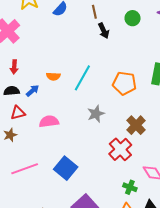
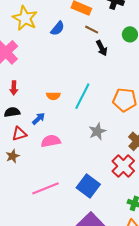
brown line: (94, 12) -> (92, 30), turned -48
blue arrow: (33, 91) -> (39, 119), moved
blue square: (66, 168) -> (88, 186), moved
pink line: (25, 169) -> (45, 188), moved

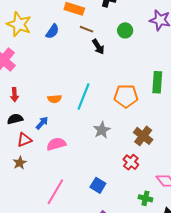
red cross: (123, 166) -> (131, 162), size x0.7
blue square: (88, 186) -> (98, 185), size x0.7
pink line: (45, 188) -> (55, 192), turned -32

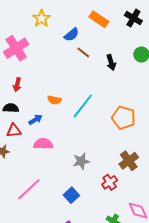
yellow star: (19, 24) -> (41, 18), size x0.7
brown line: (86, 29) -> (83, 52), moved
gray star: (102, 130) -> (81, 161), moved

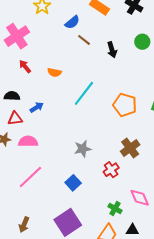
red arrow: (17, 85) -> (25, 66), moved, turned 128
orange semicircle: (54, 100) -> (54, 72), moved
pink semicircle: (43, 144) -> (28, 141), moved

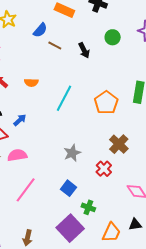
orange pentagon: (125, 105) -> (106, 103), turned 30
green cross: (115, 209) -> (88, 207), moved

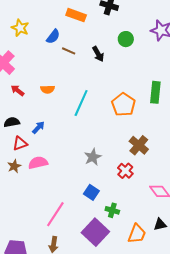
pink line: (26, 190) -> (55, 214), moved

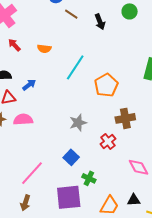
orange pentagon: (124, 105) -> (106, 85), moved
brown cross: (139, 145) -> (125, 118), turned 30
purple square: (95, 232) -> (69, 197), turned 32

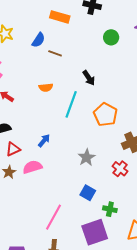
black arrow: (100, 22) -> (89, 78), moved
orange semicircle: (44, 49) -> (46, 87), moved
blue arrow: (29, 85) -> (44, 141), moved

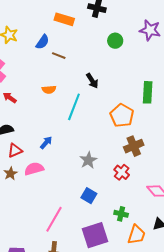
orange pentagon: (105, 115) -> (122, 116), moved
green cross: (110, 209) -> (121, 214), moved

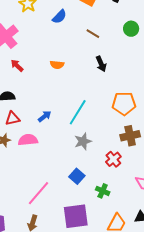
brown line: (59, 56) -> (93, 34), moved
cyan line: (74, 107) -> (78, 112), moved
orange pentagon: (122, 116) -> (124, 104), turned 30
green cross: (121, 214) -> (103, 191), moved

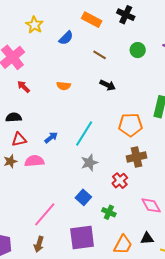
black arrow: (101, 64) -> (108, 85), turned -42

